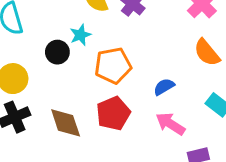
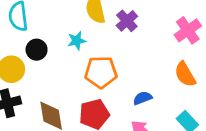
black circle: (57, 52) -> (37, 50), moved

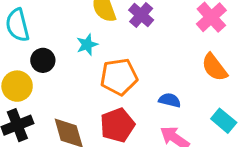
blue semicircle: (143, 98) -> (170, 100), turned 42

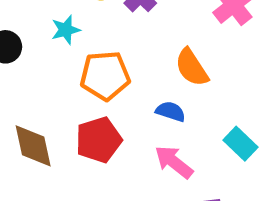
orange semicircle: (214, 67) -> (192, 68), moved

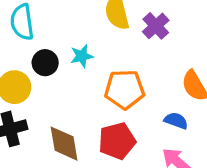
cyan star: (66, 30) -> (82, 56), moved

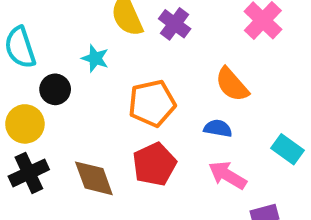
cyan star: (82, 56) -> (95, 58), moved, turned -30

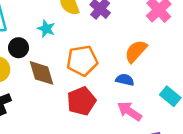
orange semicircle: (232, 85) -> (136, 51), turned 80
brown diamond: (94, 178) -> (41, 73), moved

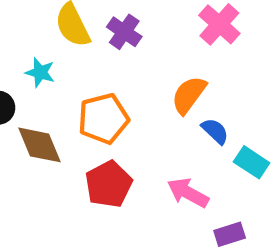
blue semicircle: (125, 80) -> (215, 131), moved, turned 36

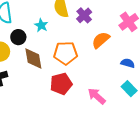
orange semicircle: (189, 95) -> (101, 40), moved
blue semicircle: (215, 131) -> (128, 63), moved, turned -40

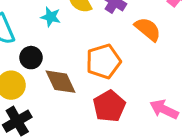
cyan star: (41, 25) -> (51, 17), moved
orange semicircle: (101, 40) -> (148, 29), turned 96

